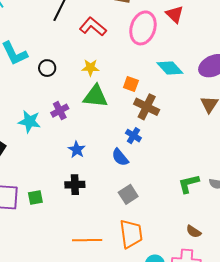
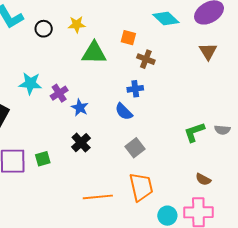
yellow star: (90, 68) -> (77, 24), moved
brown cross: (147, 107) -> (146, 59), size x0.7
purple cross: (60, 111) -> (59, 93), moved
blue cross: (133, 136) -> (135, 89), turned -35
black cross: (75, 185) -> (81, 143), turned -36

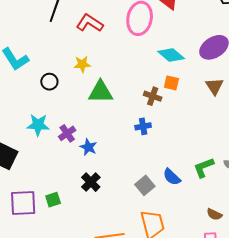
black circle: (44, 29) -> (49, 82), moved
orange square: (128, 38) -> (171, 83), moved
blue semicircle: (124, 112) -> (172, 177), moved

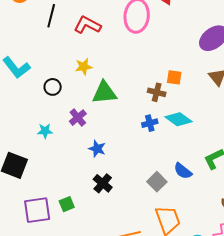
cyan diamond: (171, 55) -> (179, 119), moved
cyan star: (38, 125) -> (45, 131), size x0.7
purple cross: (67, 133) -> (78, 118), moved

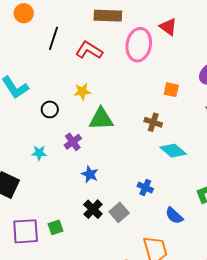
orange square: (174, 77) -> (171, 90), moved
blue cross: (150, 123) -> (145, 188), moved, turned 35
blue semicircle: (183, 171) -> (174, 216), moved
gray square: (157, 182) -> (119, 212), moved

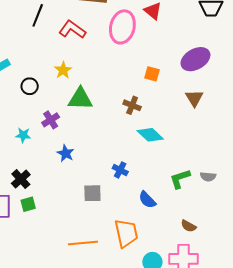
yellow star: (82, 91) -> (63, 70), turned -30
cyan star: (39, 153) -> (23, 135), moved
black cross: (93, 209) -> (21, 179), moved
gray square: (119, 212) -> (92, 193), turned 36

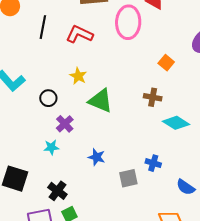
orange square: (152, 74) -> (166, 63), turned 35
green triangle: (80, 99) -> (100, 101), turned 32
purple cross: (51, 120) -> (65, 124), moved
gray square: (92, 193) -> (128, 178), moved

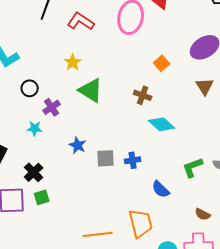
black circle: (48, 98) -> (30, 88), moved
blue cross: (153, 163) -> (133, 160), turned -35
gray square: (128, 178) -> (106, 158), moved

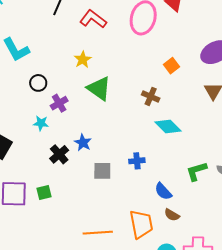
gray square: (106, 158) -> (102, 171), moved
black cross: (34, 172) -> (59, 154), moved
brown semicircle: (203, 214) -> (172, 215), moved

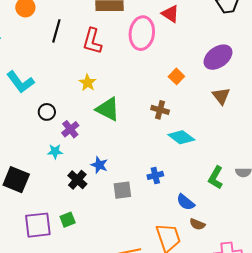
red L-shape: (93, 19) -> (92, 41), turned -104
green L-shape: (196, 171) -> (216, 178), turned -35

